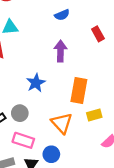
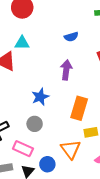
gray circle: (20, 113) -> (35, 124), moved
orange triangle: (62, 123) -> (71, 149), moved

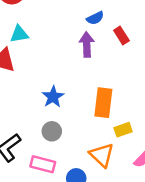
blue semicircle: (71, 37) -> (95, 18), moved
purple arrow: (66, 70) -> (87, 45), moved

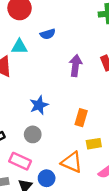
blue semicircle: (95, 18) -> (48, 34), moved
orange rectangle: (103, 103) -> (81, 118), size x0.7
orange triangle: (102, 155) -> (72, 162), turned -30

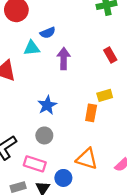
cyan triangle: (19, 47) -> (32, 48), moved
purple arrow: (75, 65) -> (64, 59), moved
yellow rectangle: (94, 144) -> (105, 95), moved

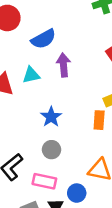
blue semicircle: (48, 33) -> (43, 39), size x1.5
cyan triangle: (32, 48) -> (31, 75), moved

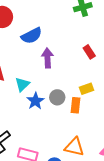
cyan triangle: (31, 75) -> (22, 84), moved, turned -35
gray circle: (51, 150) -> (57, 97), moved

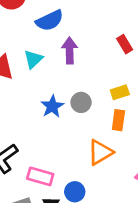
cyan triangle: (22, 84) -> (33, 59), moved
orange rectangle: (75, 105) -> (118, 120), moved
orange triangle: (74, 147) -> (100, 152), moved, turned -45

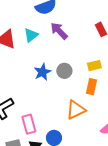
purple arrow: (70, 50) -> (59, 31), turned -48
pink rectangle: (40, 176) -> (29, 124), turned 54

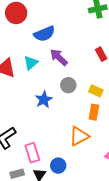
yellow rectangle: (94, 66) -> (96, 91), turned 40
gray circle: (64, 71) -> (68, 85), moved

